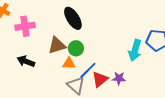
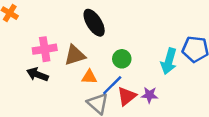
pink cross: (25, 26) -> (45, 49), moved
green circle: (76, 48) -> (122, 59), moved

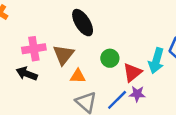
brown triangle: (75, 55) -> (64, 55), turned -35
blue line: (112, 85) -> (117, 100), moved
red triangle: (127, 96) -> (132, 72), moved

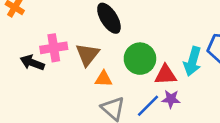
green circle: (110, 58) -> (140, 59), size x1.5
red triangle: (132, 72) -> (166, 75), turned 36
black arrow: (27, 74) -> (32, 63), moved

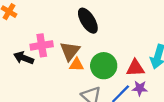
green circle: (140, 59) -> (104, 66), moved
orange triangle: (104, 79) -> (77, 65), moved

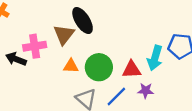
brown triangle: (70, 51) -> (64, 35), moved
purple star: (140, 88) -> (146, 91), moved

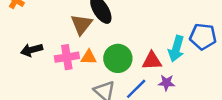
pink cross: (35, 46) -> (67, 57), moved
black arrow: (16, 59) -> (32, 50), turned -36

